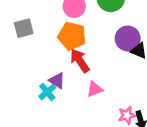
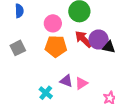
red arrow: (80, 61) -> (84, 39), moved
purple triangle: (57, 80) -> (66, 81), moved

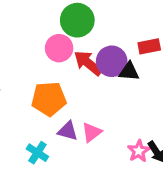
pink circle: (53, 23) -> (59, 48), moved
orange pentagon: (56, 46) -> (49, 99), moved

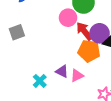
orange pentagon: (49, 99) -> (89, 51), moved

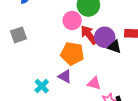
orange pentagon: (89, 51) -> (72, 54), moved
pink triangle: (77, 76) -> (94, 83), moved, turned 40

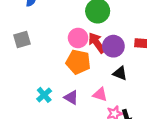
pink circle: (72, 21) -> (78, 38), moved
black triangle: (115, 47) -> (120, 73), moved
purple triangle: (65, 76) -> (71, 97), moved

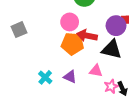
red arrow: (97, 43) -> (87, 36), moved, turned -36
purple circle: (113, 46) -> (116, 26), moved
black triangle: (120, 73) -> (112, 49), size x1.5

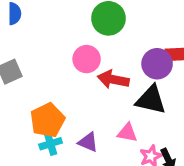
orange pentagon: (72, 44) -> (47, 120), moved, turned -30
cyan cross: (45, 77) -> (51, 144), turned 32

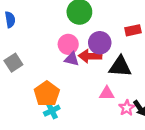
purple circle: (157, 64) -> (100, 43), moved
purple triangle: (88, 142) -> (72, 59), moved

